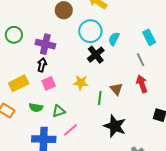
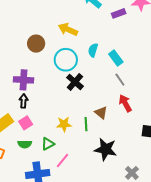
cyan rectangle: (149, 37) -> (116, 58), moved
cyan semicircle: (114, 39) -> (93, 50), moved
pink square: (49, 83) -> (26, 123), moved
yellow star: (81, 83) -> (64, 124), moved

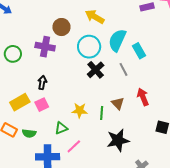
cyan semicircle: (93, 50) -> (117, 40), size x1.6
purple cross: (24, 80) -> (45, 47), moved
gray line: (120, 80) -> (124, 69), moved
green semicircle: (25, 144) -> (29, 133), moved
black star: (106, 149) -> (118, 140), turned -30

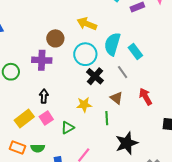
brown triangle: (118, 103) -> (116, 98), moved
yellow star: (80, 110) -> (84, 105), moved
green triangle: (61, 128) -> (68, 128), moved

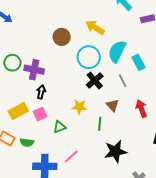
purple cross: (42, 60) -> (34, 70), moved

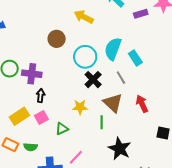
yellow arrow: (95, 27) -> (84, 17), moved
brown triangle: (113, 105) -> (113, 103), size x1.5
black star: (115, 151) -> (120, 149), turned -30

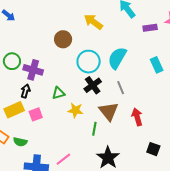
cyan rectangle: (135, 58) -> (157, 65), moved
black arrow: (41, 95) -> (25, 91), moved
green triangle: (62, 129) -> (58, 93), moved

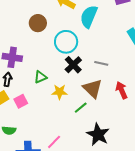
cyan semicircle: (117, 58) -> (89, 17), moved
gray line: (121, 88) -> (101, 63), turned -48
green line: (94, 129) -> (81, 108), turned 48

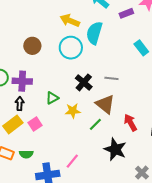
brown circle: (38, 23) -> (32, 46), moved
cyan circle: (66, 42) -> (71, 48), moved
red arrow: (122, 90) -> (130, 123), moved

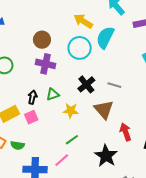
purple cross: (22, 81) -> (46, 64), moved
black arrow: (20, 104) -> (32, 97), moved
green line: (95, 124) -> (72, 140), moved

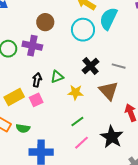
purple cross: (46, 64) -> (32, 46), moved
pink line: (62, 160) -> (81, 143), moved

